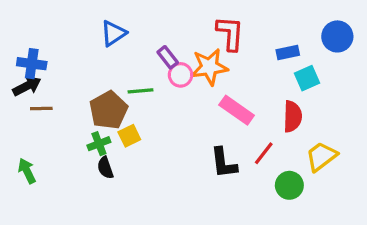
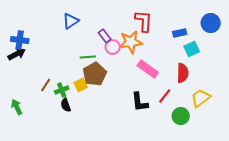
brown line: (41, 108) -> (46, 85), moved, turned -56
brown pentagon: (109, 110) -> (95, 74), moved

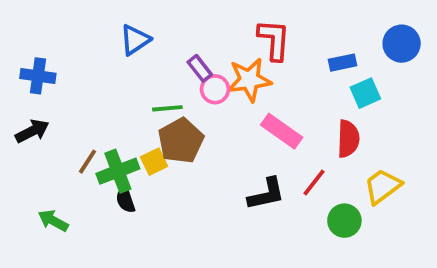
black arrow: (17, 54) -> (32, 131), moved
green cross: (62, 90) -> (118, 171), size x1.5
black L-shape: (140, 102) -> (266, 194), turned -95
green arrow: (17, 107) -> (53, 221), moved, turned -35

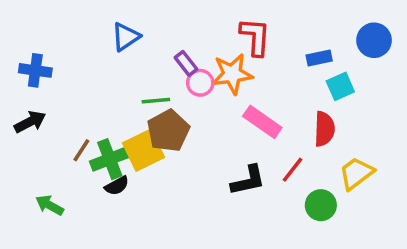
yellow square: (154, 162) -> (143, 150), size x1.6
black semicircle: (126, 200) -> (117, 186), turned -100

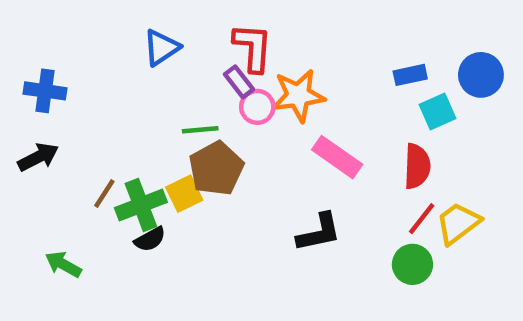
red L-shape: (255, 37) -> (253, 48), moved
blue circle: (374, 40) -> (481, 75), moved
yellow square: (143, 150) -> (184, 194), size x0.7
red line: (292, 170) -> (422, 219), moved

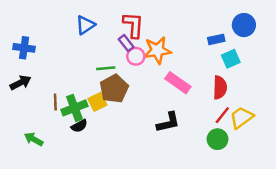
blue circle: (481, 75) -> (244, 25), moved
brown line: (104, 194) -> (55, 102), turned -35

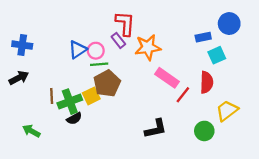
blue triangle: (85, 25) -> (78, 50), moved
pink circle: (136, 56) -> (96, 51), moved
red line: (222, 115) -> (183, 95), moved
black L-shape: (168, 122) -> (156, 129), moved

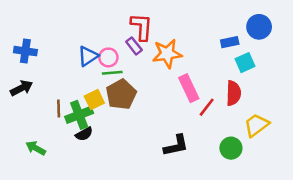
pink rectangle: (167, 78) -> (189, 88), turned 30
yellow square: (91, 96) -> (94, 100), moved

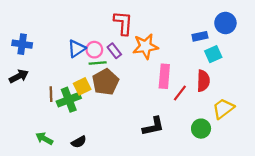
purple rectangle: (134, 46) -> (114, 51), moved
pink rectangle: (189, 88) -> (164, 76), turned 30
black semicircle: (84, 134) -> (79, 142), moved
green arrow: (36, 148) -> (44, 139), moved

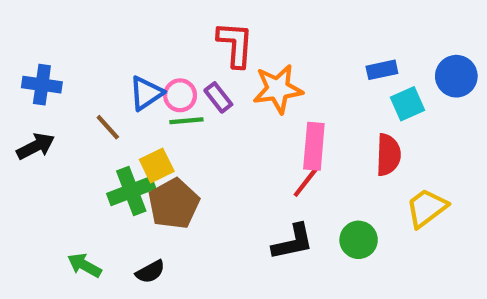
blue circle: (225, 23) -> (456, 76), moved
brown pentagon: (105, 82) -> (174, 204), moved
red line: (180, 93) -> (305, 182), moved
brown line: (51, 94) -> (108, 127), moved, turned -40
green circle: (201, 129) -> (359, 240), moved

